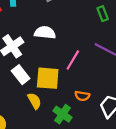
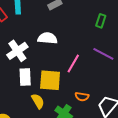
green rectangle: (103, 14) -> (101, 21), turned 40
white rectangle: (21, 75) -> (25, 77), turned 36

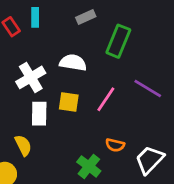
green rectangle: (101, 21) -> (118, 41), moved, size x1.6
yellow square: (50, 80) -> (69, 102), moved, size x0.7
yellow semicircle: (38, 101) -> (23, 145), moved

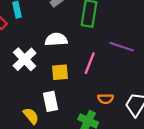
white rectangle: (39, 114) -> (51, 101), moved

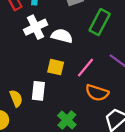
white cross: (25, 59) -> (36, 27), moved
orange semicircle: (105, 99) -> (97, 93), moved, size x1.5

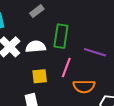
green rectangle: (100, 22) -> (61, 36), moved

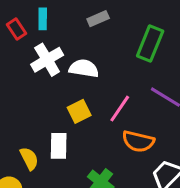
green rectangle: (61, 36) -> (150, 43), moved
yellow square: (40, 76) -> (79, 111), turned -35

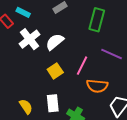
cyan rectangle: (43, 19) -> (23, 12), turned -56
white semicircle: (84, 68) -> (55, 42), turned -42
white rectangle: (59, 146) -> (53, 103), moved

